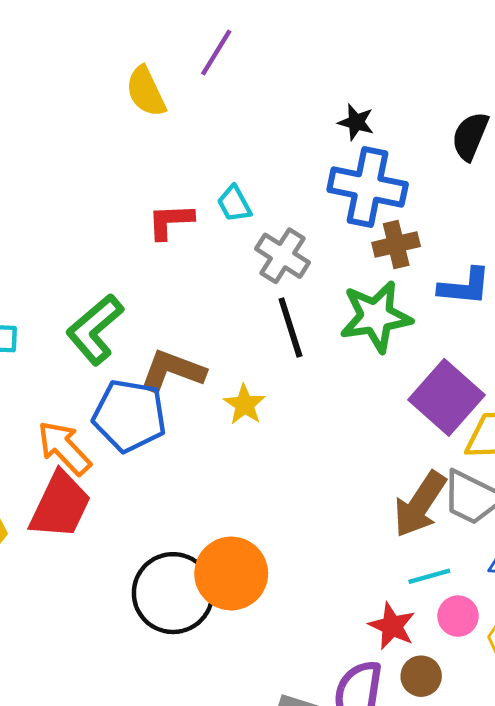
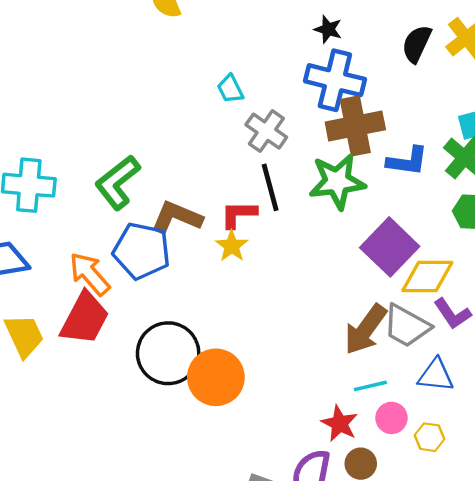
red L-shape: (170, 221) -> (239, 214), moved
brown cross: (396, 244) -> (355, 126), size x1.6
black circle: (173, 593) -> (168, 353), moved

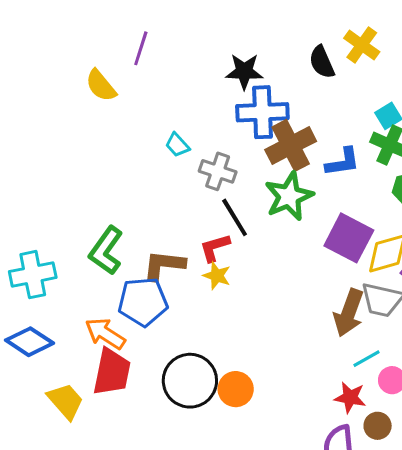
black star: (328, 29) -> (244, 71), size x1.5
black semicircle: (417, 44) -> (322, 62), turned -32
orange circle: (216, 377) -> (236, 389), size x0.7

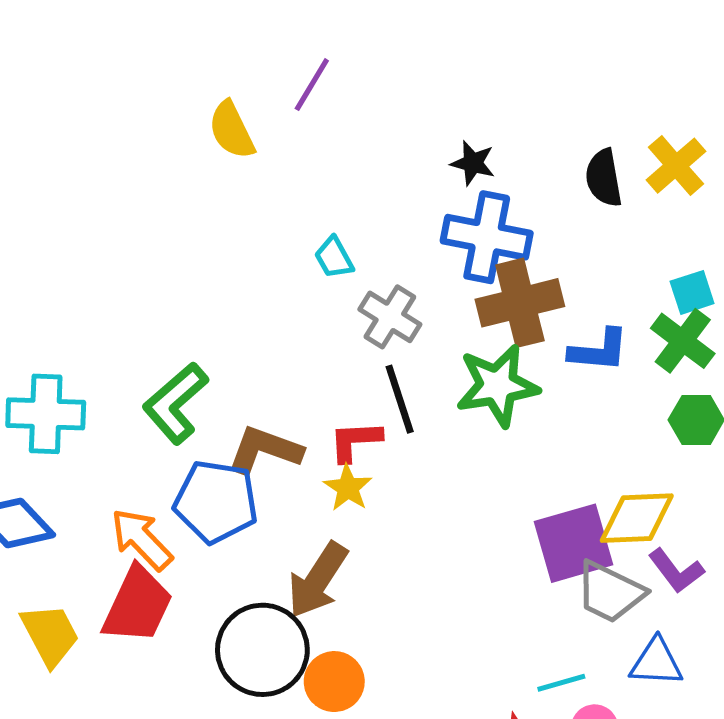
black star: (244, 71) -> (473, 163), size x0.7
purple square: (349, 238) -> (573, 543), moved, turned 33
brown arrow: (349, 313) -> (318, 580), moved

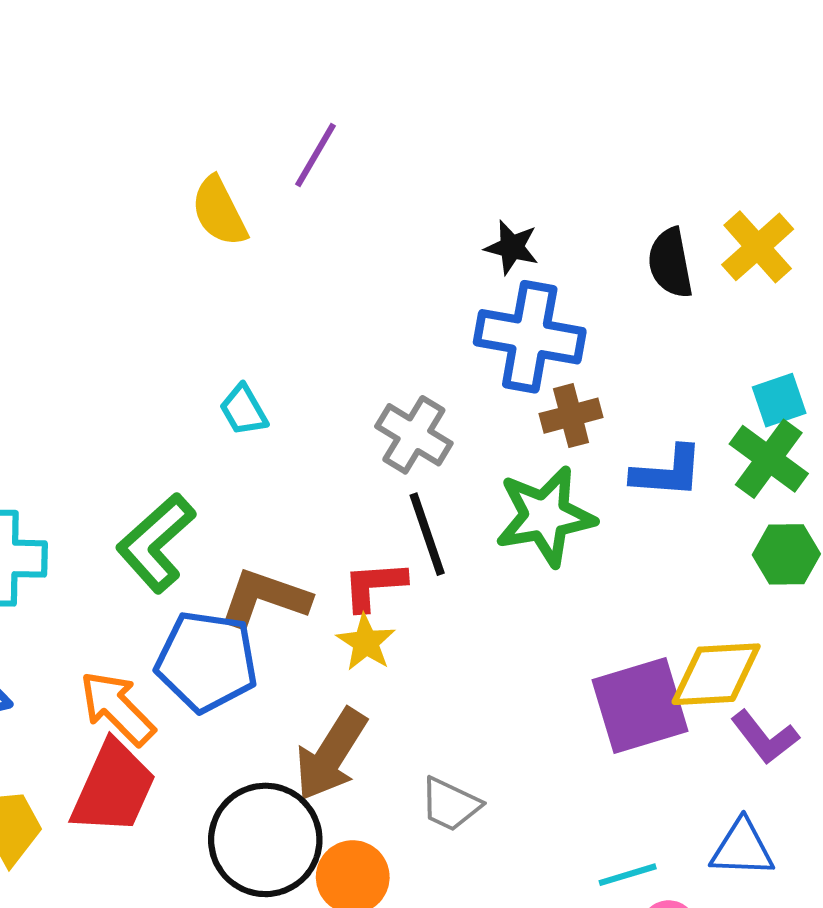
cyan trapezoid: (334, 258) -> (244, 410), moved
brown cross: (520, 303) -> (571, 416), size x0.6
gray trapezoid: (610, 592) -> (450, 804), moved, size x0.7

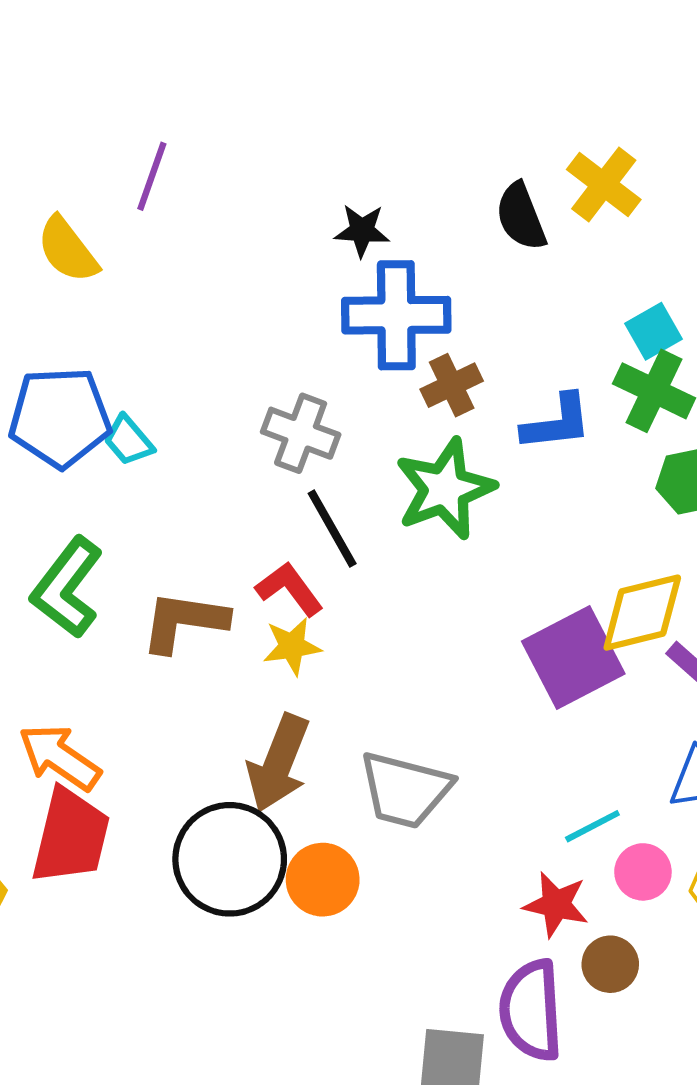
red L-shape: (374, 586) -> (289, 589), turned 68
yellow star: (366, 642) -> (292, 646), turned -30
blue pentagon: (207, 661) -> (60, 417), moved
gray trapezoid: (450, 804) -> (405, 790), size x1.5

